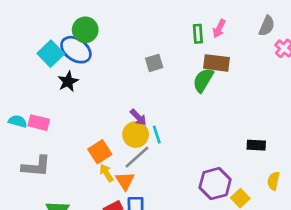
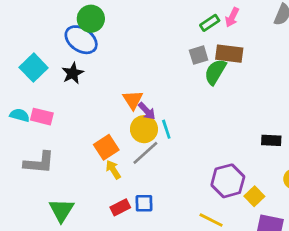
green rectangle: (198, 34) -> (210, 23), turned 60
cyan square: (51, 54) -> (34, 68), moved
gray square: (154, 63) -> (199, 55), moved
orange triangle: (125, 181) -> (133, 100), moved

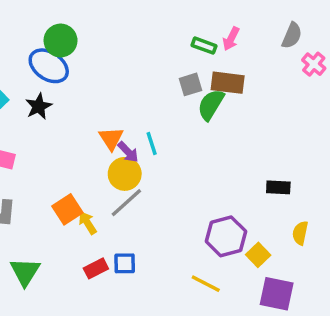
green rectangle: (210, 23) -> (204, 46), turned 54
cyan line: (166, 129) -> (152, 143), moved
orange square: (106, 147) -> (67, 209), moved

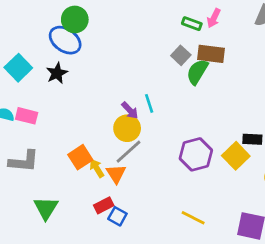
gray square: (191, 84) -> (181, 55), turned -30
orange triangle: (111, 138) -> (116, 174), moved
purple hexagon: (226, 236) -> (196, 154), moved
yellow square: (258, 255) -> (236, 156), moved, size x1.4
blue square: (125, 263) -> (117, 216), moved, turned 30

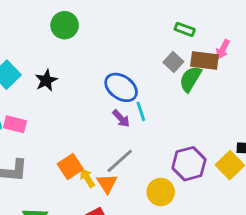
pink arrow: (214, 18) -> (223, 49), moved
blue ellipse: (65, 40) -> (121, 87), moved
yellow circle: (127, 128) -> (161, 192), moved

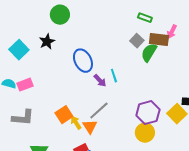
black star: (46, 80) -> (47, 42), moved
blue ellipse: (121, 87) -> (83, 61), moved, turned 30
pink rectangle: (15, 124) -> (25, 85), turned -35
yellow circle: (161, 192) -> (145, 133), moved

